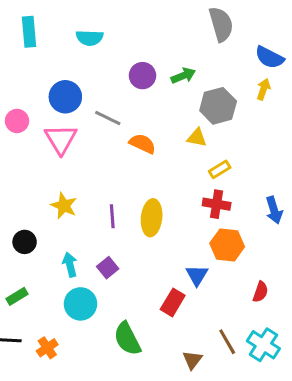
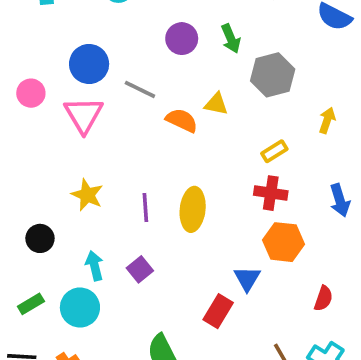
green arrow: (183, 76) -> (231, 39), turned 90
yellow arrow: (263, 89) -> (327, 120), moved
yellow triangle: (197, 138) -> (216, 104), moved
cyan circle: (80, 304) -> (80, 308), moved

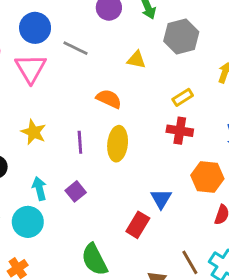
orange semicircle: (182, 120) -> (109, 99), moved
orange hexagon: (283, 242) -> (207, 177), moved

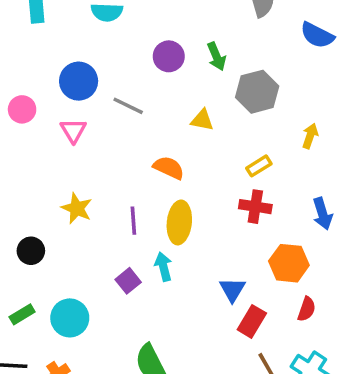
pink triangle: (31, 68) -> (73, 131), size x0.7
cyan arrow: (39, 189) -> (163, 267), moved
red rectangle: (138, 225) -> (252, 321), moved

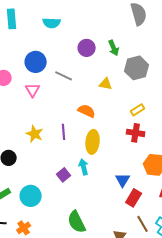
purple line: (133, 221) -> (64, 132), moved

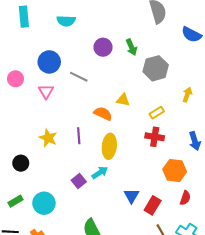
yellow triangle: (106, 84) -> (123, 100), moved
cyan arrow: (84, 167) -> (100, 173), turned 70
blue triangle: (123, 180) -> (131, 196), moved

